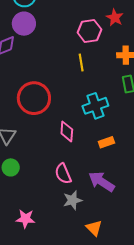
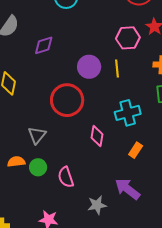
purple circle: (24, 24) -> (89, 67), moved
orange rectangle: (106, 142) -> (136, 150), turned -42
pink semicircle: (63, 174) -> (66, 177), moved

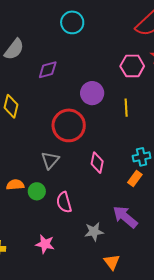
yellow line: (117, 69) -> (126, 108), moved
cyan cross: (128, 113) -> (142, 157), moved, size x0.7
gray triangle: (37, 135) -> (50, 160), moved

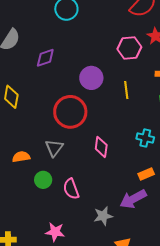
cyan cross: (142, 157) -> (145, 138), turned 30
orange rectangle: (135, 178) -> (146, 174), moved, turned 35
orange semicircle: (15, 185) -> (21, 157), moved
purple arrow: (125, 217) -> (133, 199), turned -64

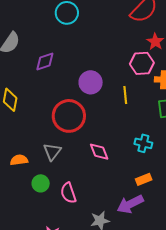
pink hexagon: (129, 48) -> (142, 63), moved
pink diamond: (101, 147) -> (99, 152), turned -30

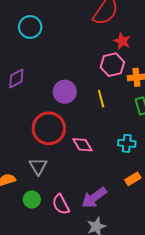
pink diamond: (99, 152) -> (82, 145), moved
purple arrow: (130, 204) -> (94, 198), moved

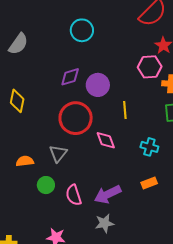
cyan circle: (30, 27) -> (82, 30), moved
purple diamond: (16, 78) -> (70, 77), moved
yellow line: (101, 99) -> (125, 110), moved

